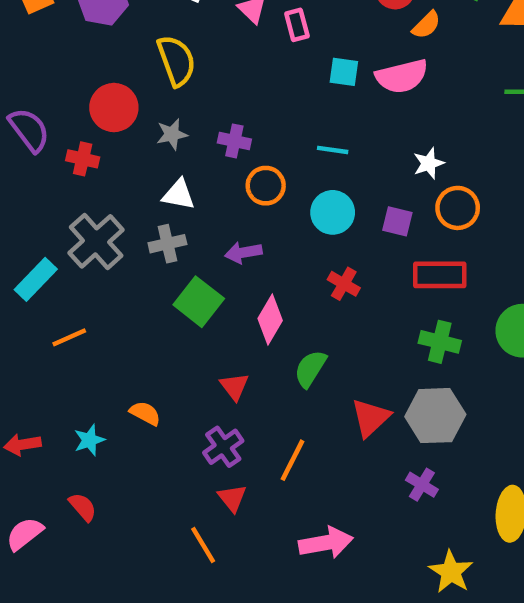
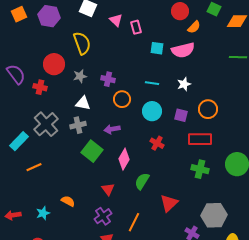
white star: (429, 163) -> (184, 84), moved
gray hexagon: (435, 416) -> (214, 215), moved

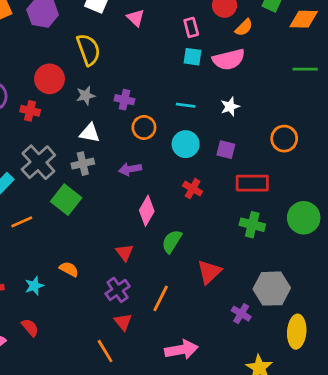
pink rectangle: (136, 27) -> (191, 27), moved
orange circle: (208, 109) -> (284, 139), moved
green square: (92, 151) -> (66, 200), moved

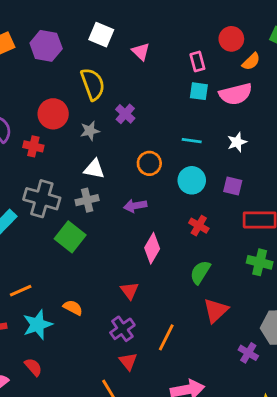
purple cross: (125, 100) -> (125, 114), moved, turned 30
gray cross: (38, 162) -> (42, 199), turned -32
orange line: (22, 222) -> (21, 291), moved
green semicircle: (172, 241) -> (200, 272), moved
cyan star: (34, 286) -> (38, 325), size x1.5

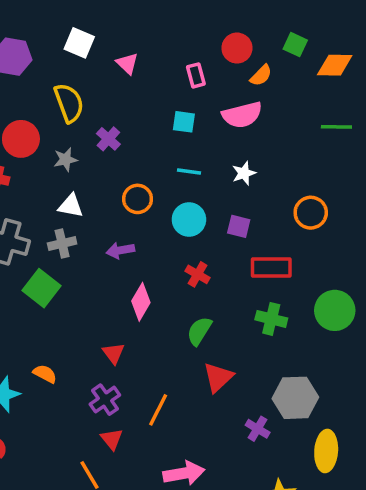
cyan square: (199, 91) -> (184, 122), moved

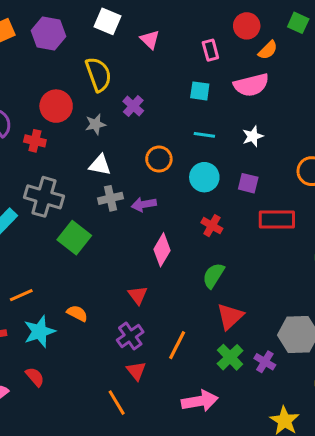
gray cross: (62, 244) -> (111, 198), moved
green cross: (271, 319) -> (230, 357), moved, turned 32

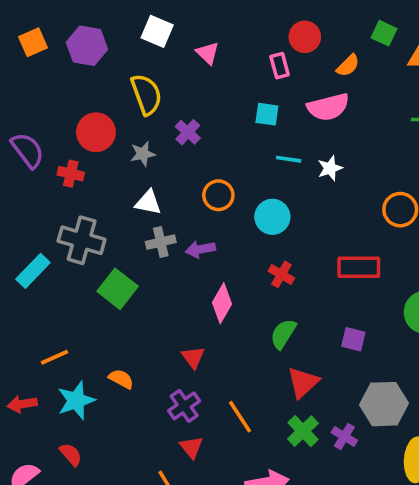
red circle: (247, 26) -> (305, 37), moved
cyan line: (204, 135) -> (289, 159), moved
purple square: (248, 183) -> (353, 339), moved
orange line: (177, 345) -> (240, 417), turned -60

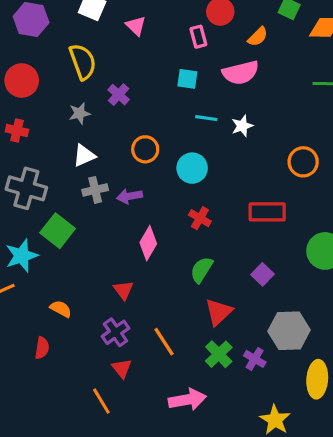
red circle: (96, 132) -> (22, 80), moved
white triangle: (148, 202) -> (84, 156), turned -35
purple square: (353, 339) -> (262, 274), turned 30
cyan star: (76, 400) -> (22, 256), moved
red semicircle: (71, 454) -> (42, 348), moved, turned 50

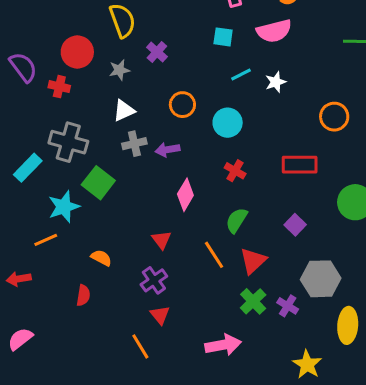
red circle: (22, 80) -> (77, 52), moved
cyan line: (206, 118) -> (241, 75), turned -35
orange line: (164, 342) -> (214, 255), moved

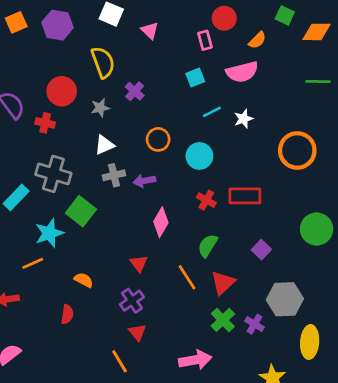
cyan square: (223, 37) -> (195, 77), turned -30
orange circle: (334, 117) -> (297, 150), size x1.4
red rectangle: (300, 165) -> (245, 196), moved

